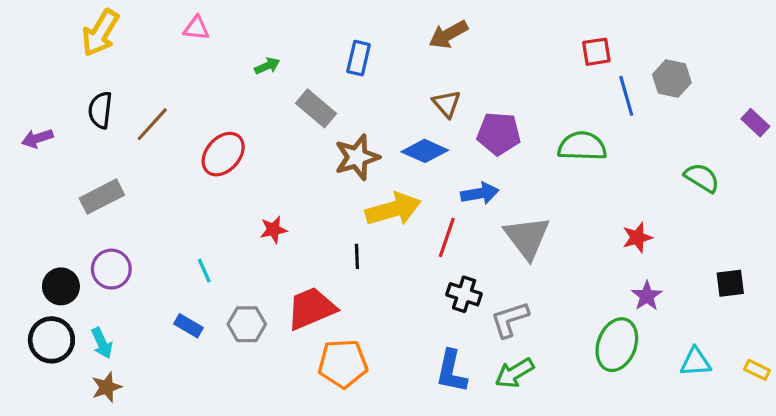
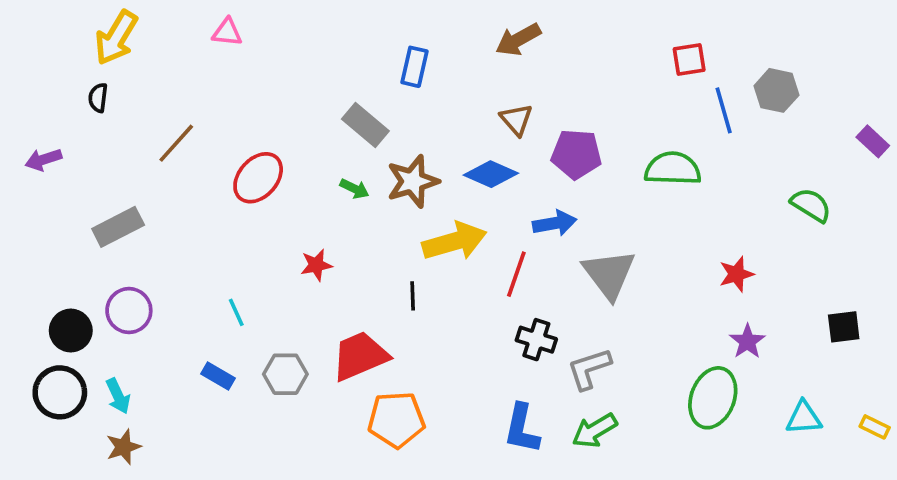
green arrow: (267, 66) -> (354, 189), moved, turned 50
black semicircle: (100, 110) -> (98, 98), moved, size x0.7

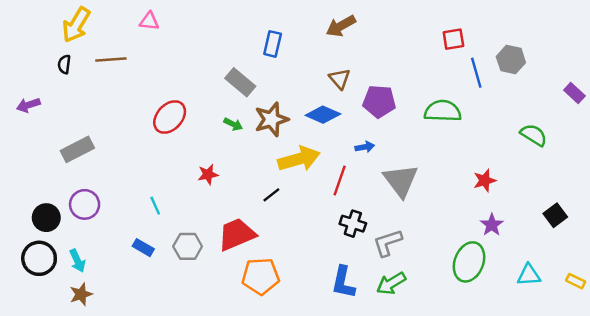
brown line: (176, 143) -> (111, 60), moved, turned 44
blue arrow: (555, 223) -> (365, 147), size x0.7
black line: (413, 296) -> (271, 195), turned 54
black square: (844, 327) -> (555, 215), turned -30

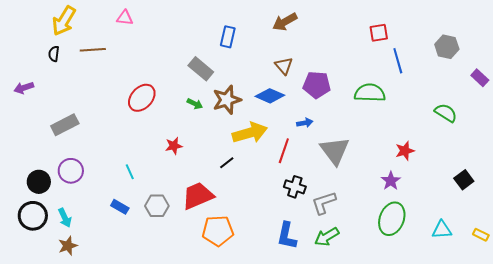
gray hexagon: (511, 60) -> (447, 47), moved
purple star: (492, 225) -> (391, 181), moved

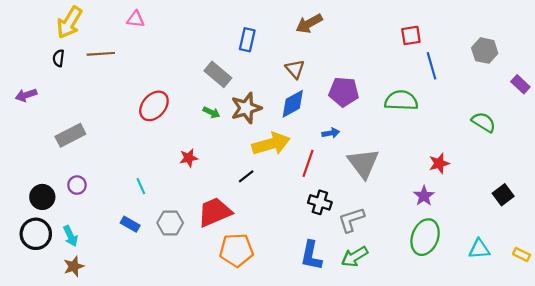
brown triangle: (284, 66) -> (295, 69), moved
blue diamond: (270, 96) -> (293, 104), turned -52
purple circle: (71, 171) -> (77, 185), size x0.7

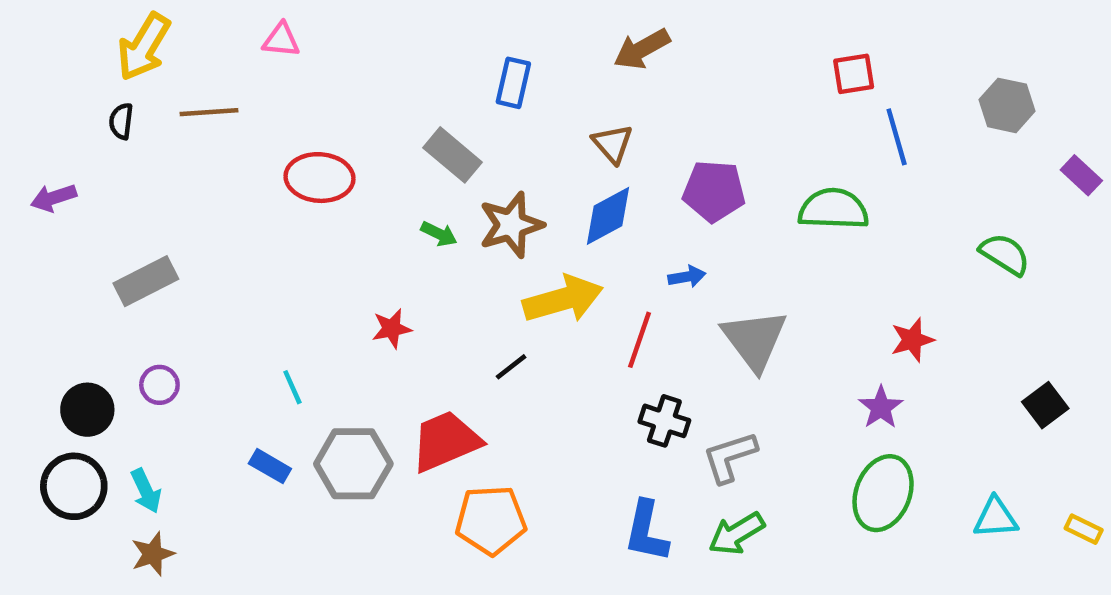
red ellipse: (154, 106) -> (320, 178), moved, turned 52
gray hexagon: (170, 223) -> (353, 464), size x1.4

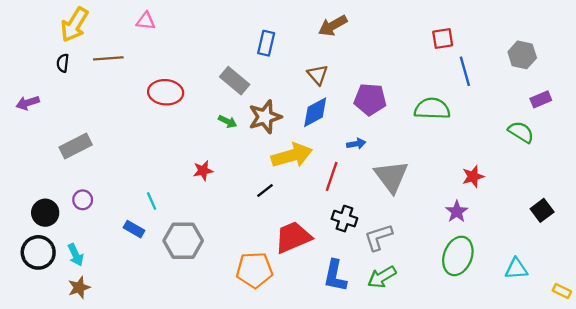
purple rectangle: (1081, 175) -> (541, 99), moved, turned -66
red trapezoid: (446, 441) -> (293, 237), moved
blue rectangle: (270, 466) -> (134, 229), moved
yellow rectangle: (1084, 529) -> (562, 291), moved

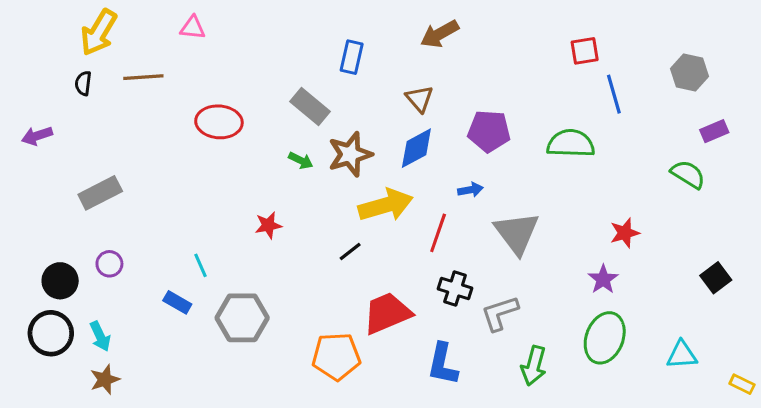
green arrow: (382, 277) -> (534, 366), moved, turned -44

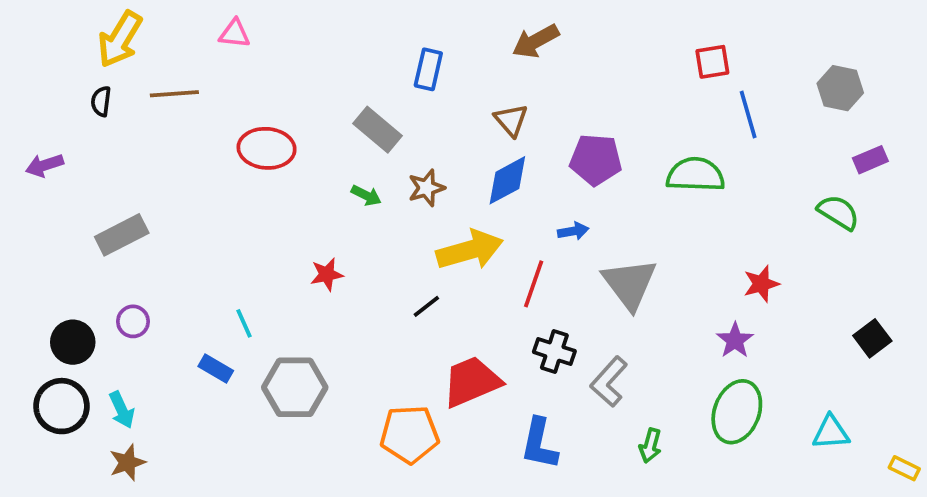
brown star: (350, 154) -> (426, 188), size x0.7
gray L-shape: (500, 313) -> (609, 382), turned -30
green arrow: (534, 366) -> (650, 446), size x0.7

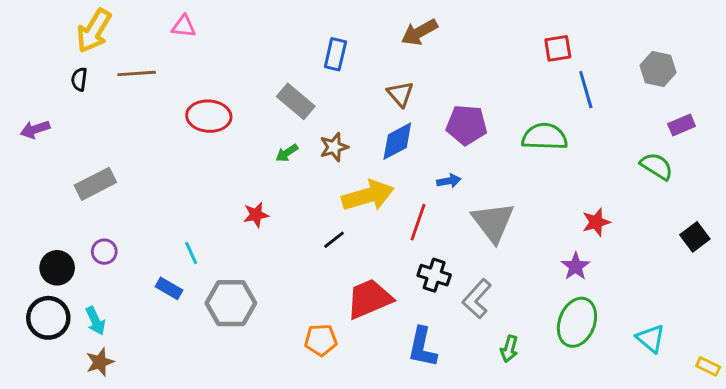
green arrow: (366, 195) -> (287, 153), turned 120
black square: (872, 338) -> (695, 237), moved
cyan triangle: (831, 432) -> (651, 338), turned 44
orange pentagon: (410, 434) -> (321, 340), size x0.7

